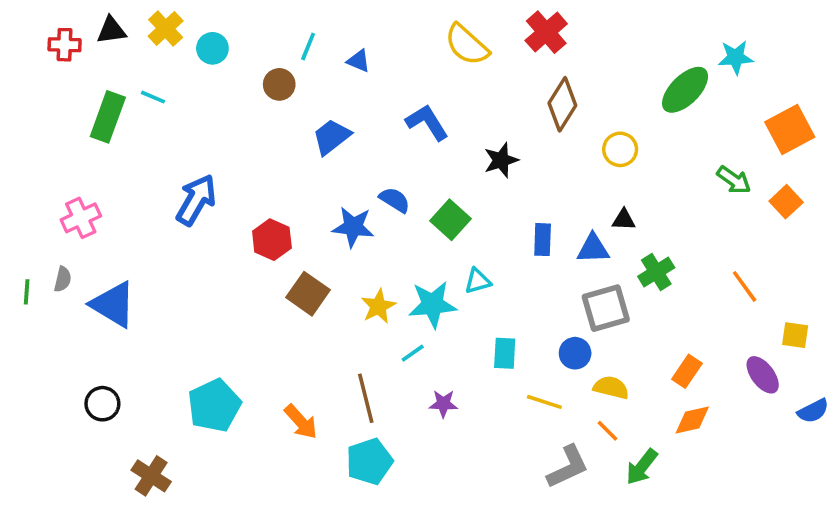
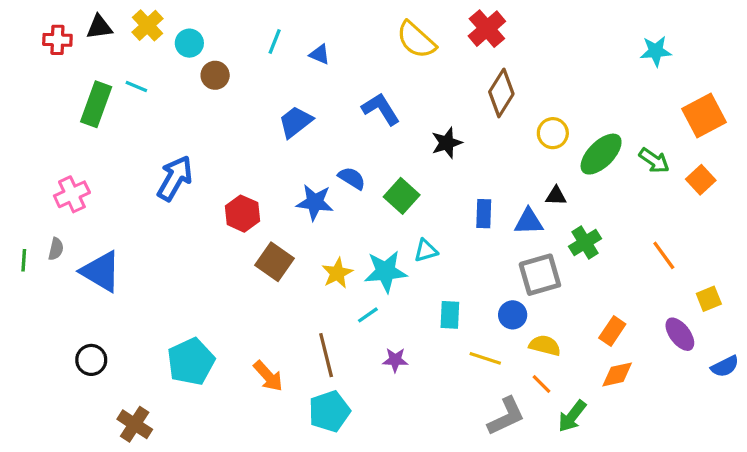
brown circle: (279, 84) -> (215, 75), moved
green ellipse: (685, 90) -> (601, 154), moved
yellow square: (795, 335) -> (709, 299), turned -30

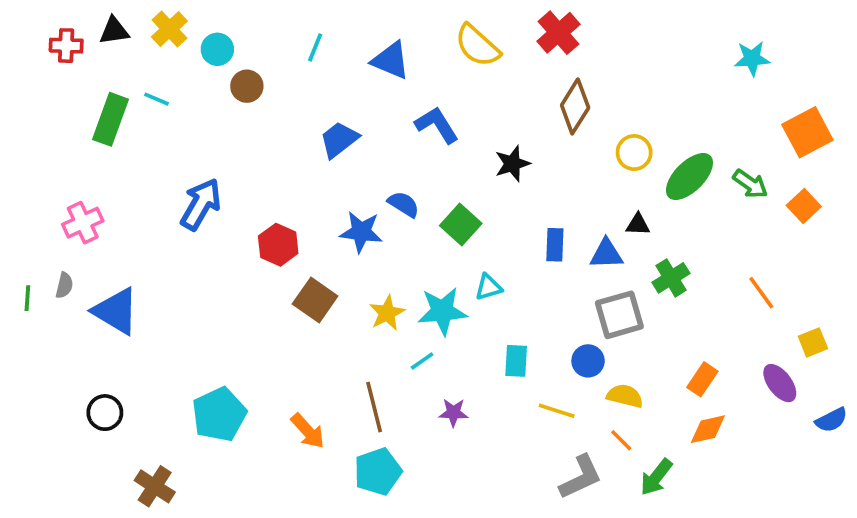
blue triangle: (320, 54) -> (391, 60), moved, size x1.6

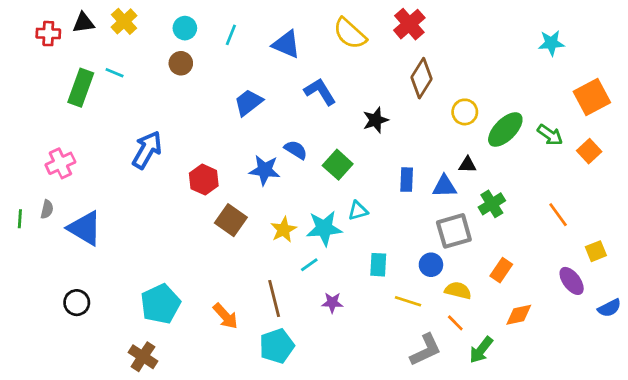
cyan circle: (217, 49) -> (185, 28), moved
orange rectangle: (702, 379) -> (501, 270), moved
brown cross: (155, 486) -> (143, 357), moved

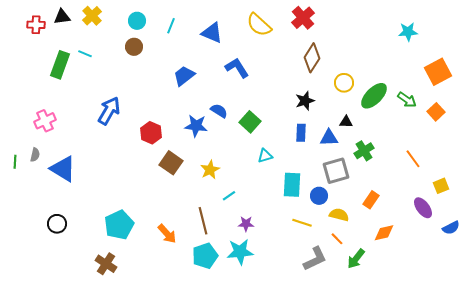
black star: (376, 120) -> (305, 101), moved
cyan star: (324, 228) -> (240, 252), moved
cyan rectangle: (378, 265) -> (292, 185), moved, size x1.4

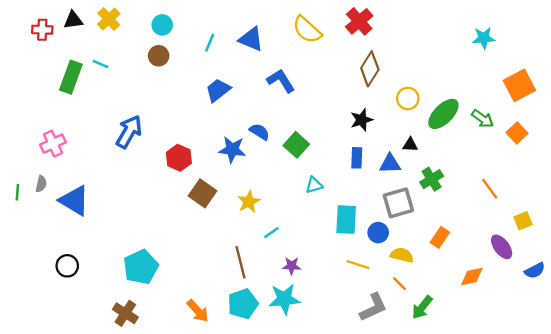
cyan line: (171, 26) -> (210, 43), moved
orange diamond: (384, 233) -> (472, 276), moved
orange arrow: (167, 234) -> (198, 311), moved

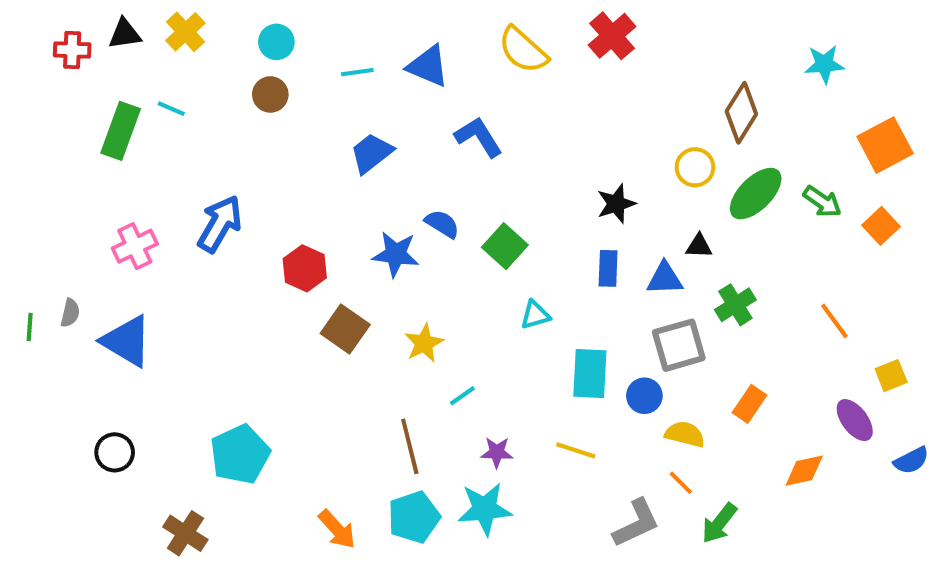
cyan line: (210, 43) -> (357, 72), turned 60
brown diamond: (370, 69) -> (741, 113), moved
pink cross: (53, 144) -> (135, 246), moved
yellow line: (358, 265) -> (576, 450), moved
brown cross: (125, 313) -> (185, 533), moved

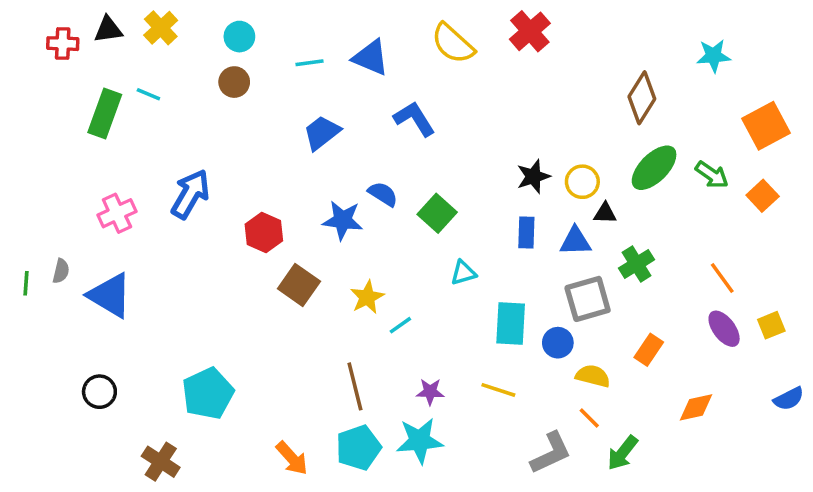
yellow circle: (695, 167) -> (582, 182), moved
cyan line: (462, 396) -> (400, 325), moved
purple ellipse: (855, 420) -> (724, 329), moved

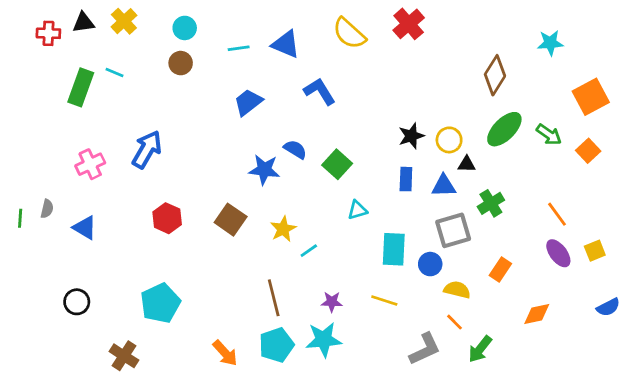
red hexagon: (264, 232) -> (167, 218), moved
blue triangle: (110, 295) -> (85, 228), size x0.7

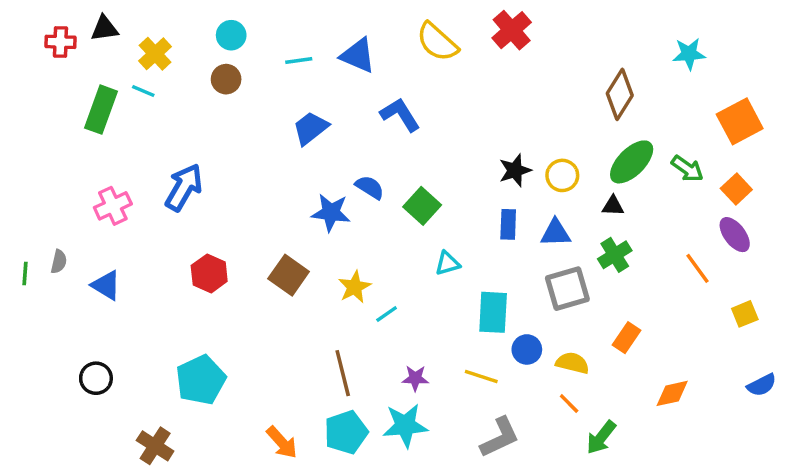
yellow cross: (124, 21) -> (155, 54), moved
black triangle: (467, 164) -> (613, 206), moved
purple ellipse: (558, 253) -> (735, 235), moved
blue circle: (430, 264) -> (527, 349), moved
gray L-shape: (425, 349) -> (500, 437), moved

